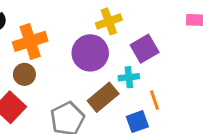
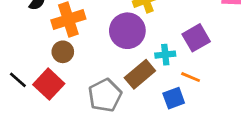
purple square: (145, 49) -> (196, 38), moved
orange line: (155, 100) -> (191, 77), turned -48

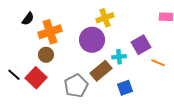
orange line: (191, 77) -> (158, 63), moved

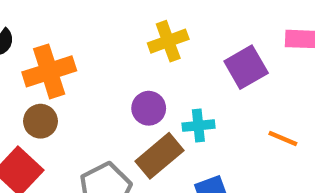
purple circle: (92, 40) -> (149, 108), moved, size x0.6
purple square: (141, 45) -> (246, 67), moved

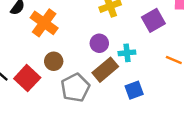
orange cross: (49, 71) -> (44, 23), turned -36
brown circle: (40, 121) -> (54, 61), moved

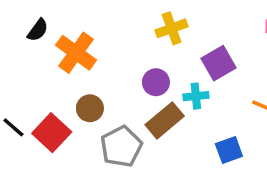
purple square: (153, 20) -> (218, 63), moved
blue square: (134, 90) -> (229, 150), moved

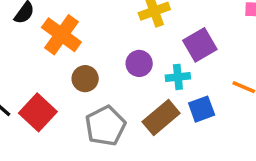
brown circle: (90, 108) -> (85, 79), moved
brown rectangle: (165, 120) -> (161, 117), moved
blue square: (229, 150) -> (202, 109), moved

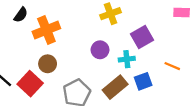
orange cross: (61, 35) -> (46, 30), turned 32
brown circle: (85, 79) -> (48, 64), moved

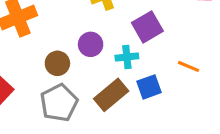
brown circle: (48, 64) -> (57, 63), moved

